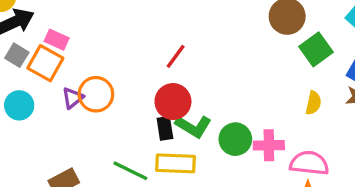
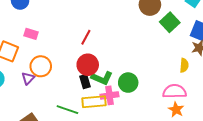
pink rectangle: (57, 40) -> (31, 34), moved
purple triangle: (73, 98) -> (28, 78), moved
yellow semicircle: (313, 103) -> (184, 65), moved
pink cross: (269, 145) -> (109, 95), moved

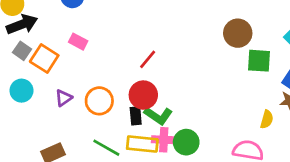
green square: (170, 22) -> (259, 61), turned 36
orange circle: (41, 66) -> (99, 101), moved
green circle: (128, 83) -> (186, 142), moved

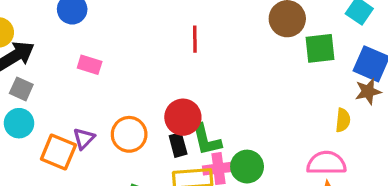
orange square: (44, 59) -> (58, 152), moved
red line: (148, 59) -> (195, 39), moved, turned -30
cyan circle: (21, 91) -> (19, 123), moved
green L-shape: (158, 116) -> (206, 140), turned 52

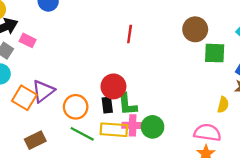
pink rectangle: (90, 65) -> (28, 40), moved
orange circle: (129, 134) -> (76, 107), moved
purple triangle: (84, 139) -> (43, 91), size x1.5

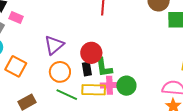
purple triangle: (43, 91) -> (54, 45), moved

